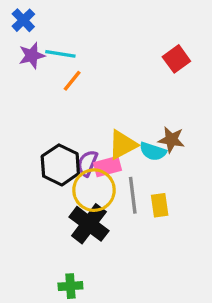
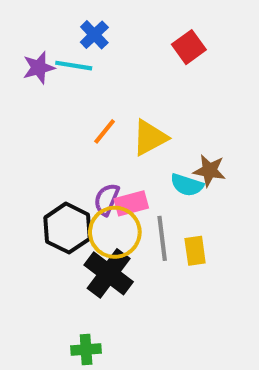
blue cross: (23, 20) -> (94, 35), moved
red square: (176, 59) -> (189, 47), moved
orange line: (72, 81) -> (105, 131), moved
yellow triangle: (123, 145) -> (150, 138), moved
black hexagon: (60, 165) -> (68, 228), moved

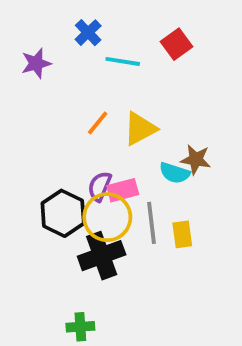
cyan line: (74, 66) -> (123, 61), moved
black cross: (109, 273) -> (102, 256), turned 33

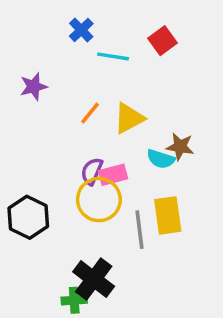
purple star: (36, 63) -> (34, 87), moved
black hexagon: (63, 213) -> (28, 217), moved
gray line: (152, 223) -> (140, 230), moved
yellow rectangle: (182, 234) -> (168, 215), size x1.5
black cross: (102, 256) -> (94, 279), moved, turned -33

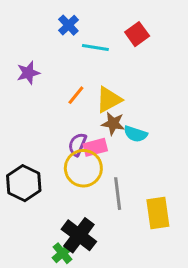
brown star: (180, 147) -> (113, 124), moved
yellow rectangle: (168, 215) -> (158, 213), moved
green cross: (74, 300) -> (63, 253), turned -36

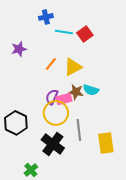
blue cross: (68, 25) -> (46, 17), turned 32
red square: (137, 34) -> (85, 34), moved
brown star: (113, 124) -> (76, 92), moved
black cross: (79, 235) -> (53, 144), moved
green cross: (63, 253) -> (31, 170), moved

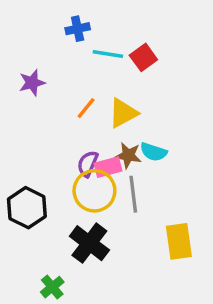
gray line: (79, 130) -> (133, 194), moved

